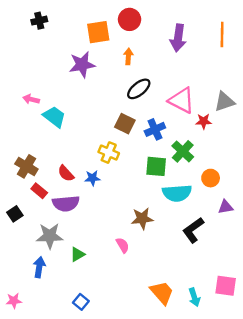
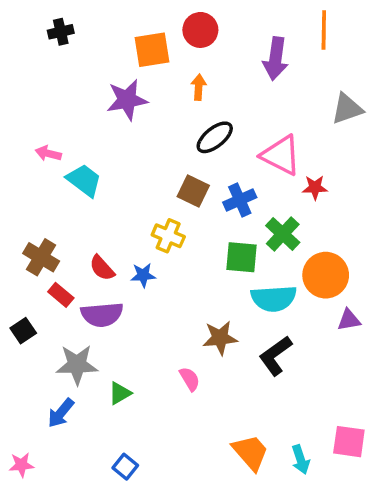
orange line: (222, 34) -> (324, 30), moved
gray triangle: (224, 102) -> (347, 109), moved
orange circle: (211, 178) -> (326, 275), size x1.6
black L-shape: (193, 230) -> (276, 356), moved
blue arrow: (39, 267) -> (61, 413), turned -150

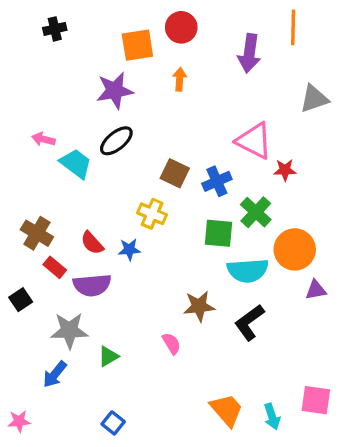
black ellipse: (215, 137) -> (116, 141), moved

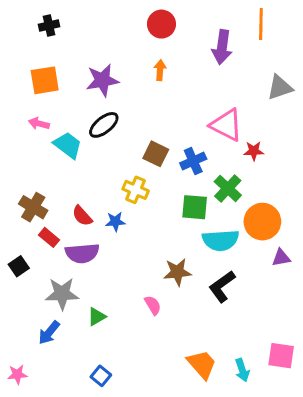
orange square: (137, 45) -> (45, 80), moved

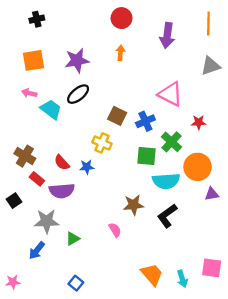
orange line: (261, 24) -> (208, 24), moved
red star: (254, 151) -> (199, 122), moved

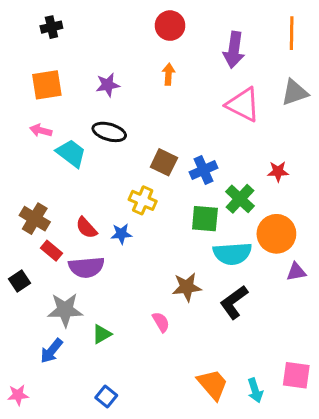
purple star: (77, 60) -> (108, 85), size x0.7
black ellipse: (78, 94) -> (109, 132), turned 55
pink triangle: (170, 94) -> (243, 105), moved

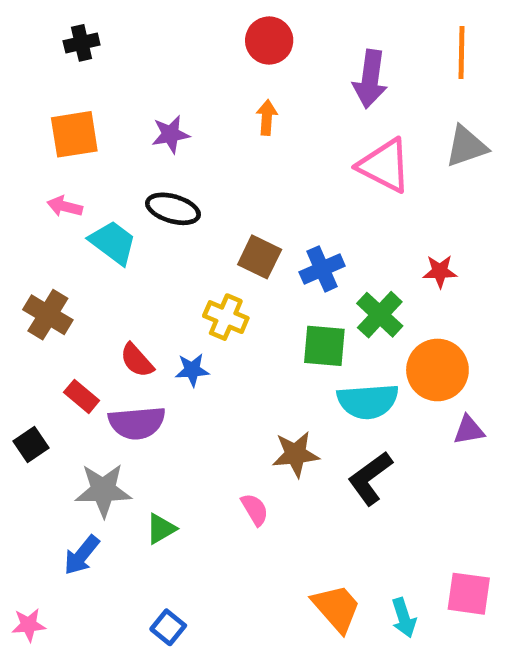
brown cross: (35, 219) -> (48, 315), moved

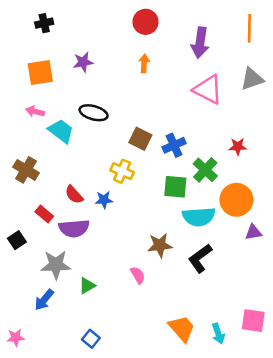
purple star: (171, 134) -> (83, 62), moved

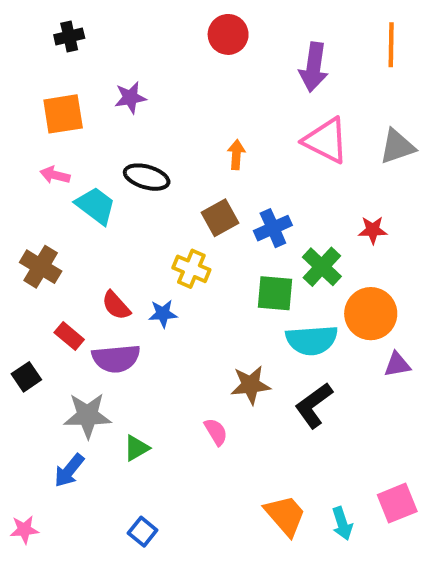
orange arrow: (144, 63) -> (236, 155), moved
gray triangle: (252, 79) -> (397, 147), moved
brown square: (140, 139) -> (220, 218), turned 35
pink square: (253, 321) -> (397, 503), turned -30

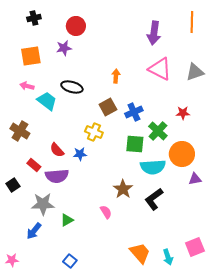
red circle: (228, 34) -> (76, 26), moved
brown star: (251, 385) -> (123, 189), turned -30

